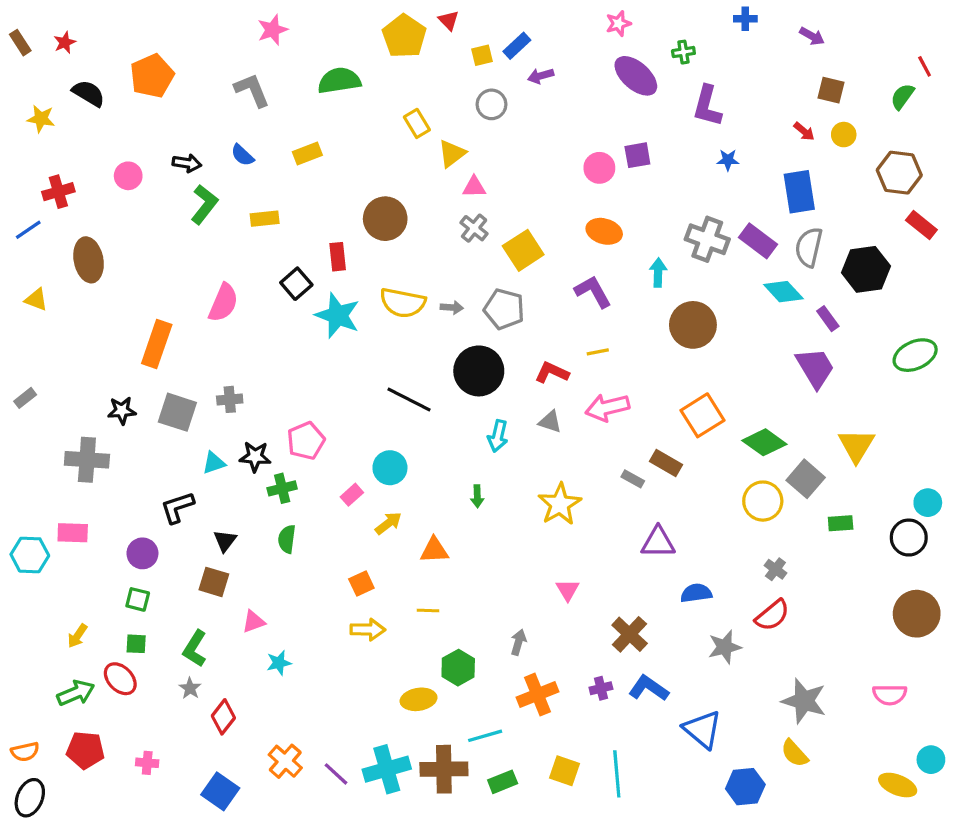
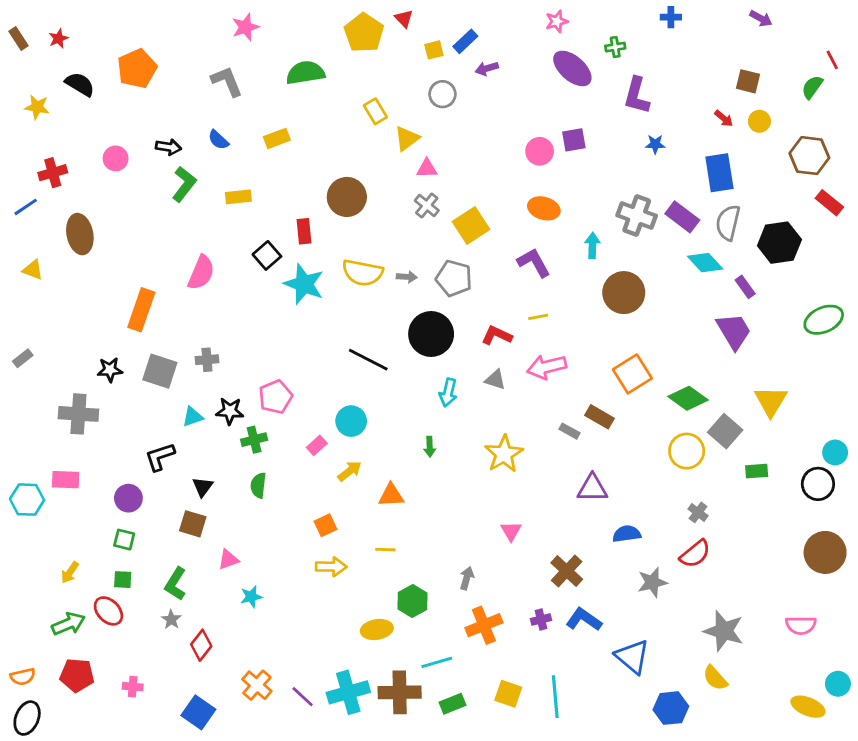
purple arrow: (812, 36) -> (761, 18), moved

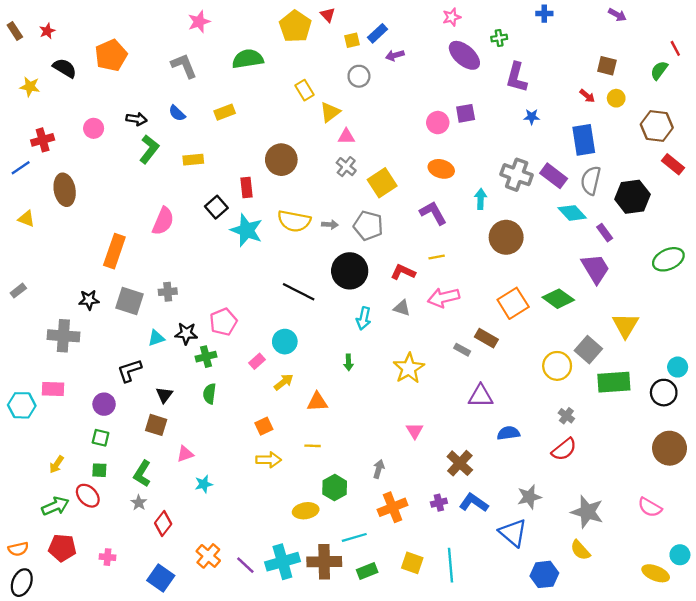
green diamond: (688, 398) -> (558, 299), moved
green rectangle: (757, 471) -> (614, 382), size x1.8
gray star: (652, 582) -> (529, 497), moved
pink semicircle: (801, 625) -> (650, 507), turned 30

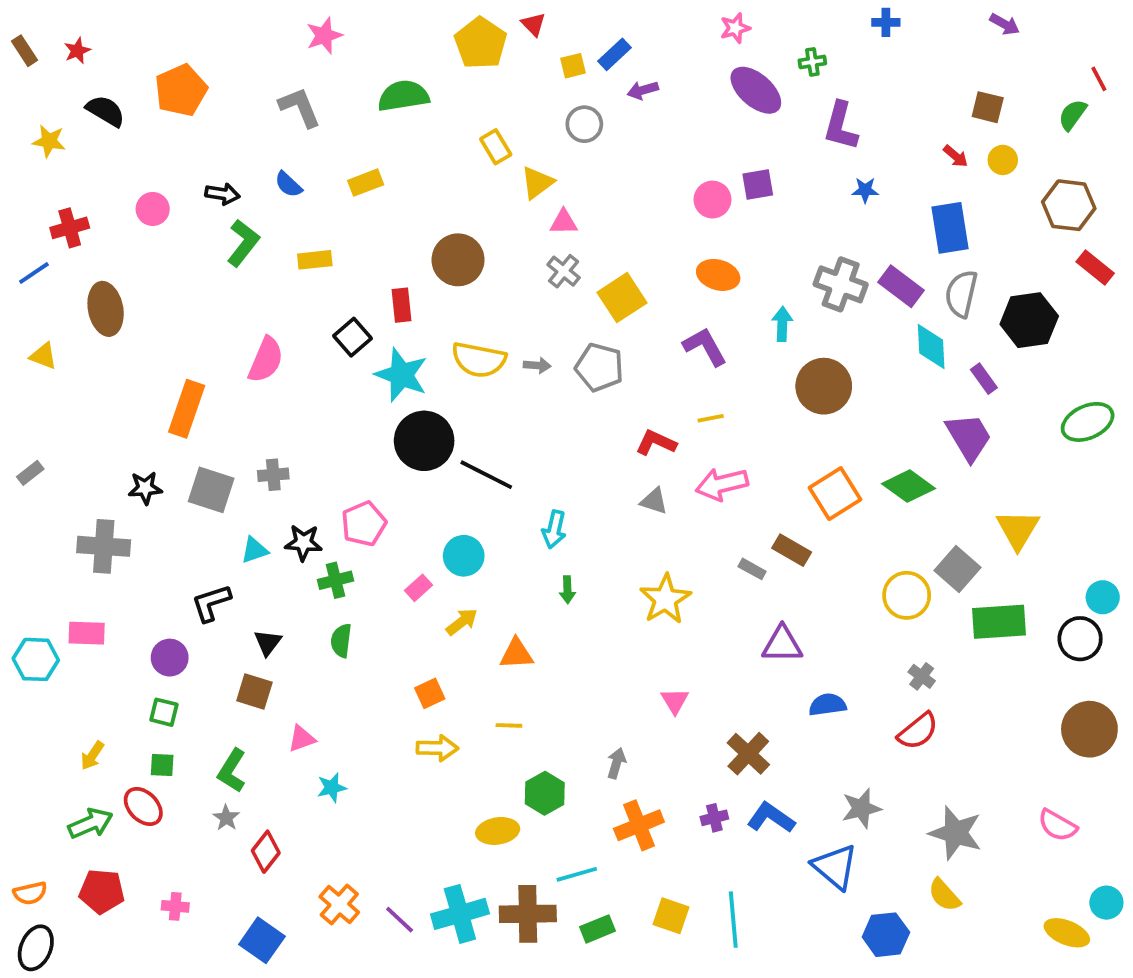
cyan diamond: (572, 213) -> (931, 347), turned 40
black circle: (350, 271) -> (424, 441), moved
cyan arrow: (364, 318) -> (554, 529), moved

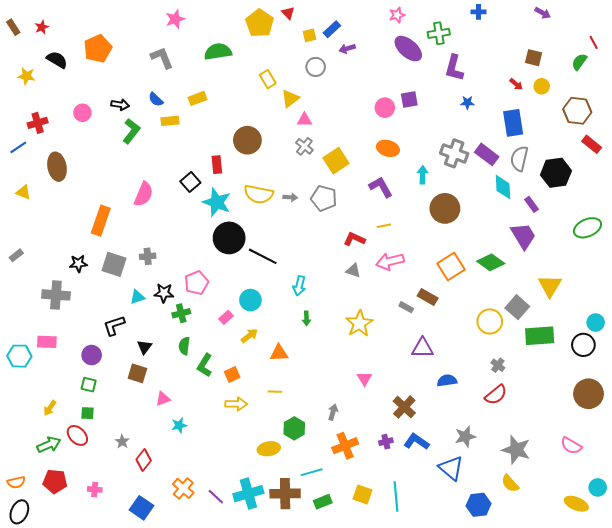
green cross: (812, 62) -> (439, 33), size x1.5
yellow rectangle: (315, 260) -> (170, 121), moved
green L-shape: (232, 771) -> (205, 365), moved

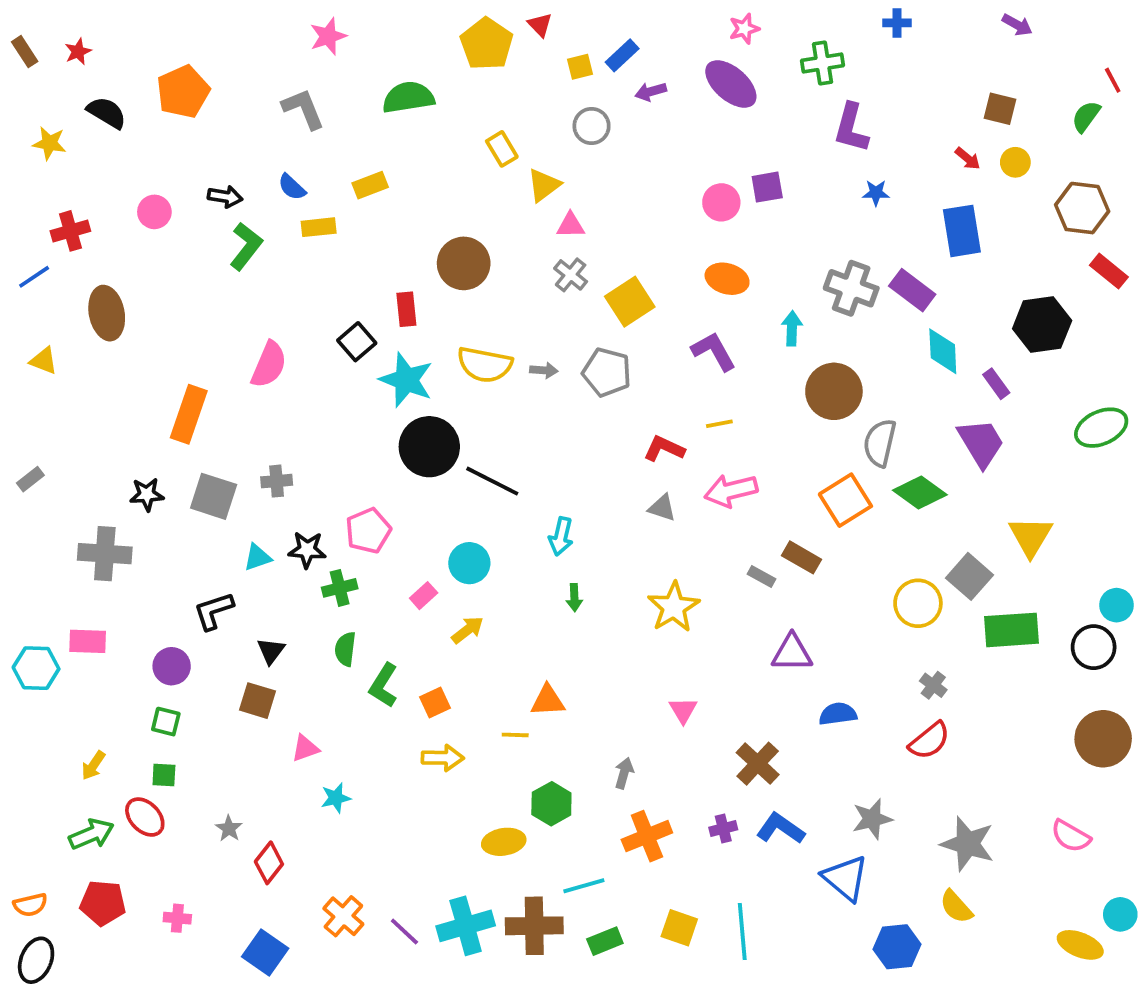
purple ellipse: (408, 49) -> (731, 84), moved
gray semicircle: (519, 159) -> (880, 443), moved
orange triangle: (279, 353) -> (548, 701), moved

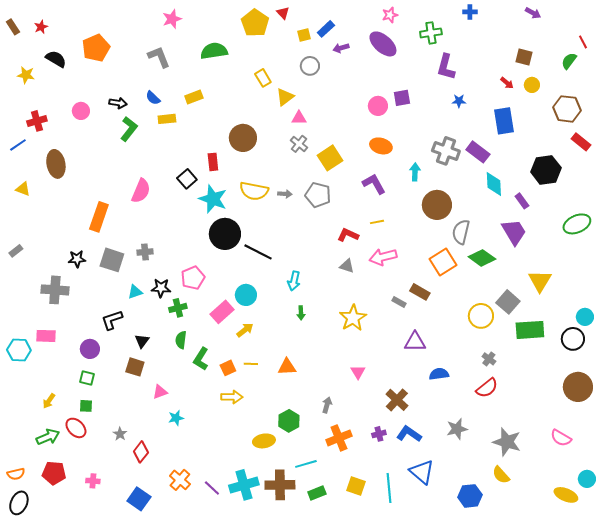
pink rectangle: (424, 596) -> (222, 312), size x1.6
yellow line: (515, 735) -> (251, 364), moved
blue triangle: (845, 878) -> (422, 472), moved

